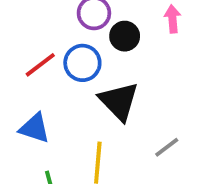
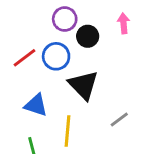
blue triangle: (35, 128) -> (36, 105), moved

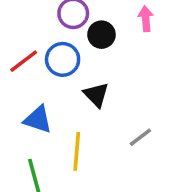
black triangle: (83, 85) -> (96, 95), size x0.7

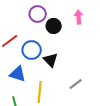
blue circle: (63, 59) -> (32, 50), moved

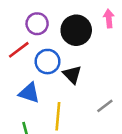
purple circle: (38, 14) -> (37, 24), moved
black circle: (54, 26) -> (76, 30), size x1.5

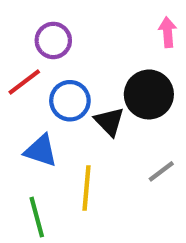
black circle: (76, 30) -> (149, 94), moved

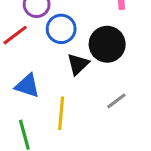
blue circle: (70, 101) -> (61, 29), moved
black triangle: (109, 122) -> (78, 64), turned 30

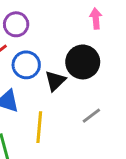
blue circle: (61, 29) -> (26, 65), moved

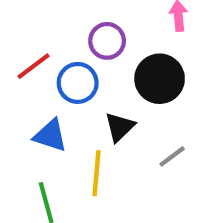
purple circle: (16, 24) -> (107, 41), moved
black triangle: (55, 81) -> (120, 127), moved

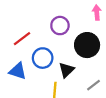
blue circle: (78, 83) -> (43, 58), moved
blue triangle: (50, 135) -> (18, 71), moved

